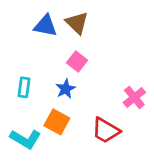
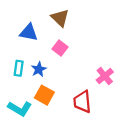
blue triangle: (45, 26) -> (29, 32), moved
blue star: (66, 89) -> (39, 69), moved
red trapezoid: (106, 130) -> (82, 102), turned 55

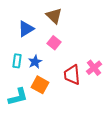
blue triangle: (29, 32) -> (26, 29), turned -42
red trapezoid: (82, 102) -> (72, 75), moved
cyan L-shape: (20, 108) -> (18, 97), turned -45

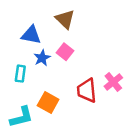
blue triangle: (26, 29) -> (31, 35), turned 42
blue star: (35, 62) -> (42, 58), moved

